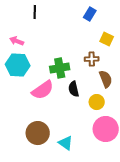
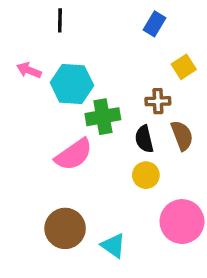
yellow square: (107, 39) -> (184, 67), turned 32
cyan hexagon: (18, 65) -> (72, 84), moved
black semicircle: (74, 89) -> (144, 139), moved
yellow circle: (97, 102) -> (146, 175), moved

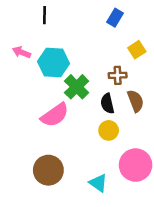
green cross: (103, 117) -> (77, 87), turned -35
cyan triangle: (113, 246) -> (98, 183), moved

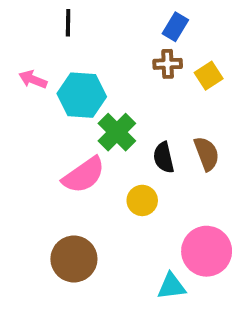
brown cross: (118, 75) -> (168, 64), moved
yellow circle: (109, 130) -> (142, 200), moved
cyan triangle: (98, 183) -> (171, 286), moved, turned -42

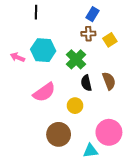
pink arrow: (33, 79) -> (17, 57), moved
green cross: (117, 132) -> (76, 59), moved
brown circle: (74, 259) -> (59, 134), moved

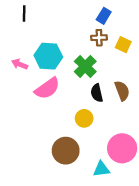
black line: (36, 12) -> (24, 13), moved
yellow square: (110, 40) -> (123, 45), turned -32
pink semicircle: (44, 92) -> (47, 88), moved

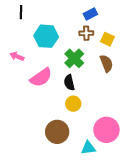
blue rectangle: (104, 16) -> (90, 14), turned 32
cyan hexagon: (48, 56) -> (46, 36), moved
brown semicircle: (122, 91) -> (106, 63), moved
black semicircle: (97, 93) -> (69, 83), moved

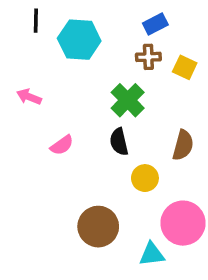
cyan hexagon: (46, 36) -> (79, 40), moved
brown semicircle: (106, 63) -> (183, 145), moved, turned 36
pink semicircle: (41, 77) -> (62, 145), moved, size x0.6
yellow circle: (73, 104) -> (145, 178), moved

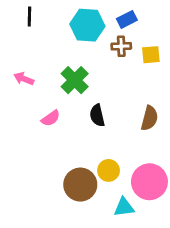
cyan hexagon: (79, 40) -> (87, 25), moved
yellow square: (185, 67) -> (151, 55), turned -30
green cross: (128, 100) -> (75, 80), moved
yellow circle: (145, 178) -> (109, 170), moved

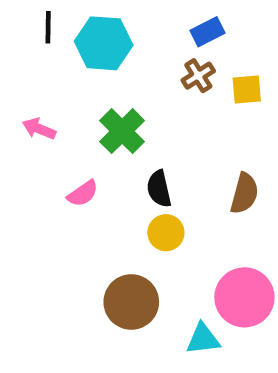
cyan hexagon: (87, 25) -> (104, 43), moved
brown cross: (121, 46) -> (198, 76), turned -30
yellow circle: (109, 170) -> (166, 233), moved

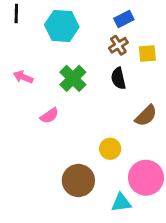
black line: (48, 27) -> (16, 14), moved
black semicircle: (159, 189) -> (118, 78), moved
brown semicircle: (244, 193) -> (146, 116), turned 30
yellow circle: (166, 233) -> (110, 149), moved

